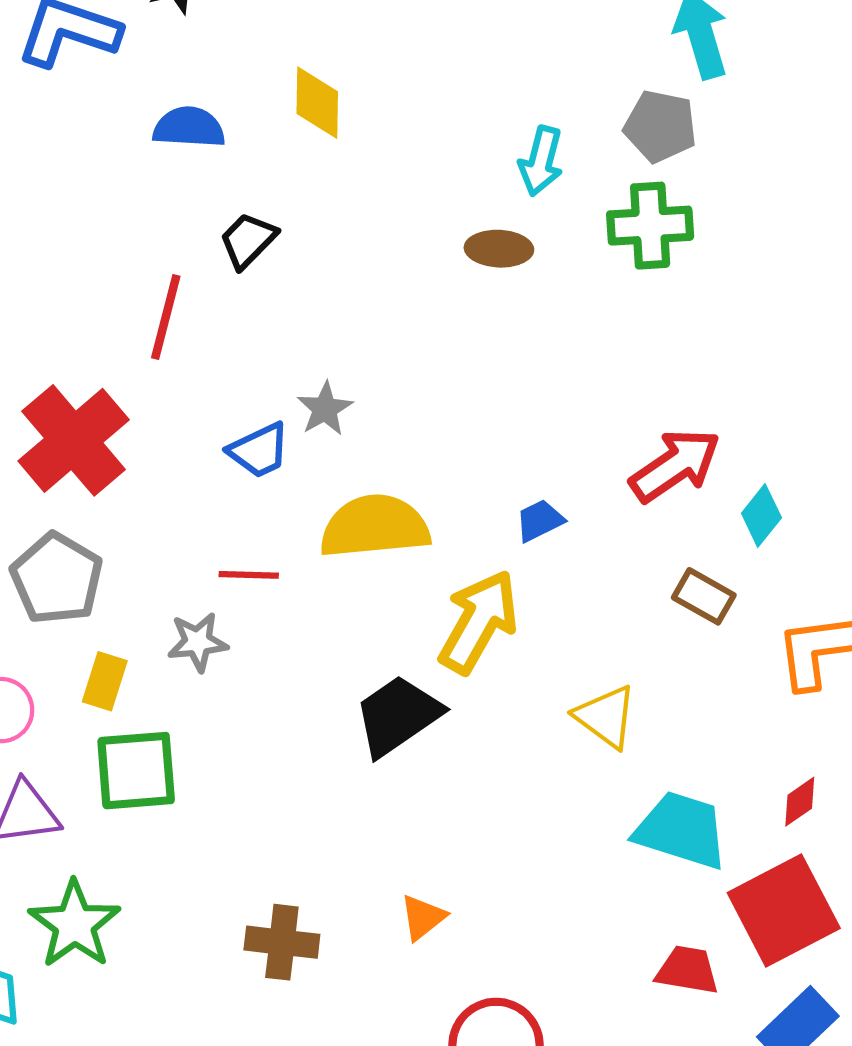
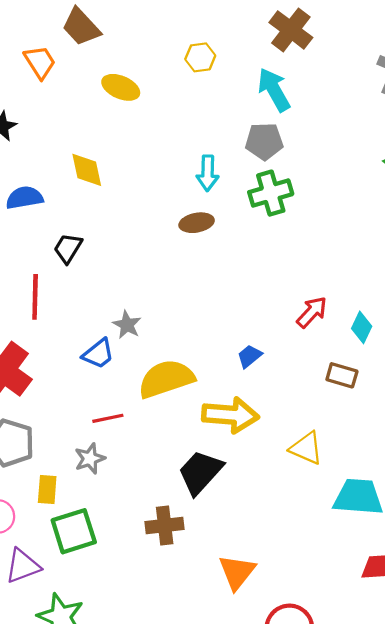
red arrow: (675, 465) -> (312, 312), size x0.7
yellow arrow: (479, 622) -> (230, 415), turned 78
orange triangle: (423, 917) -> (237, 572), size x1.5
brown cross: (282, 942) -> (165, 526), moved

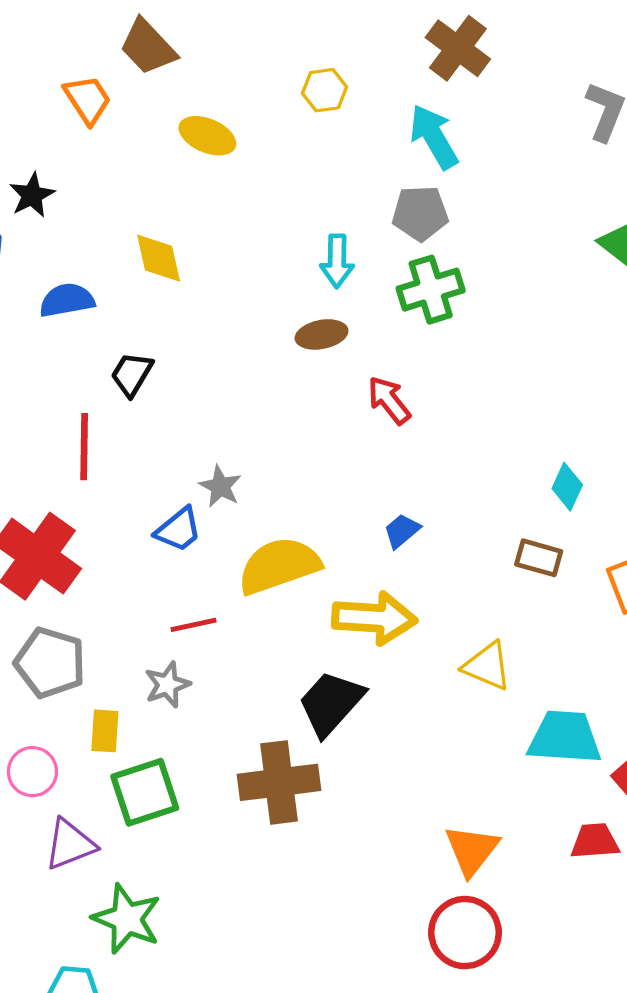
red arrow: (312, 312) -> (389, 400), moved, turned -80
brown cross: (165, 526) -> (279, 782), size x1.4
orange triangle: (237, 572) -> (472, 850), moved

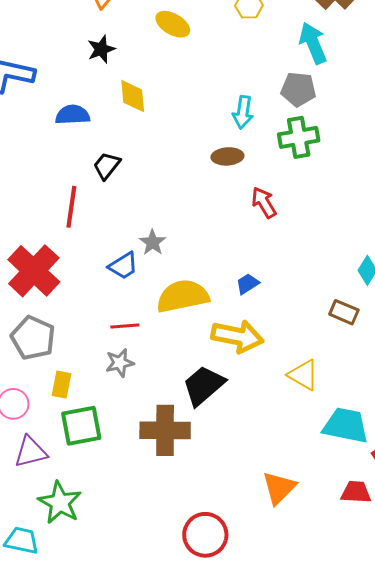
black star: (32, 195) -> (101, 49), moved
blue trapezoid: (402, 531) -> (247, 284), moved
gray star: (167, 685) -> (120, 363), moved
red circle: (465, 933) -> (205, 535), moved

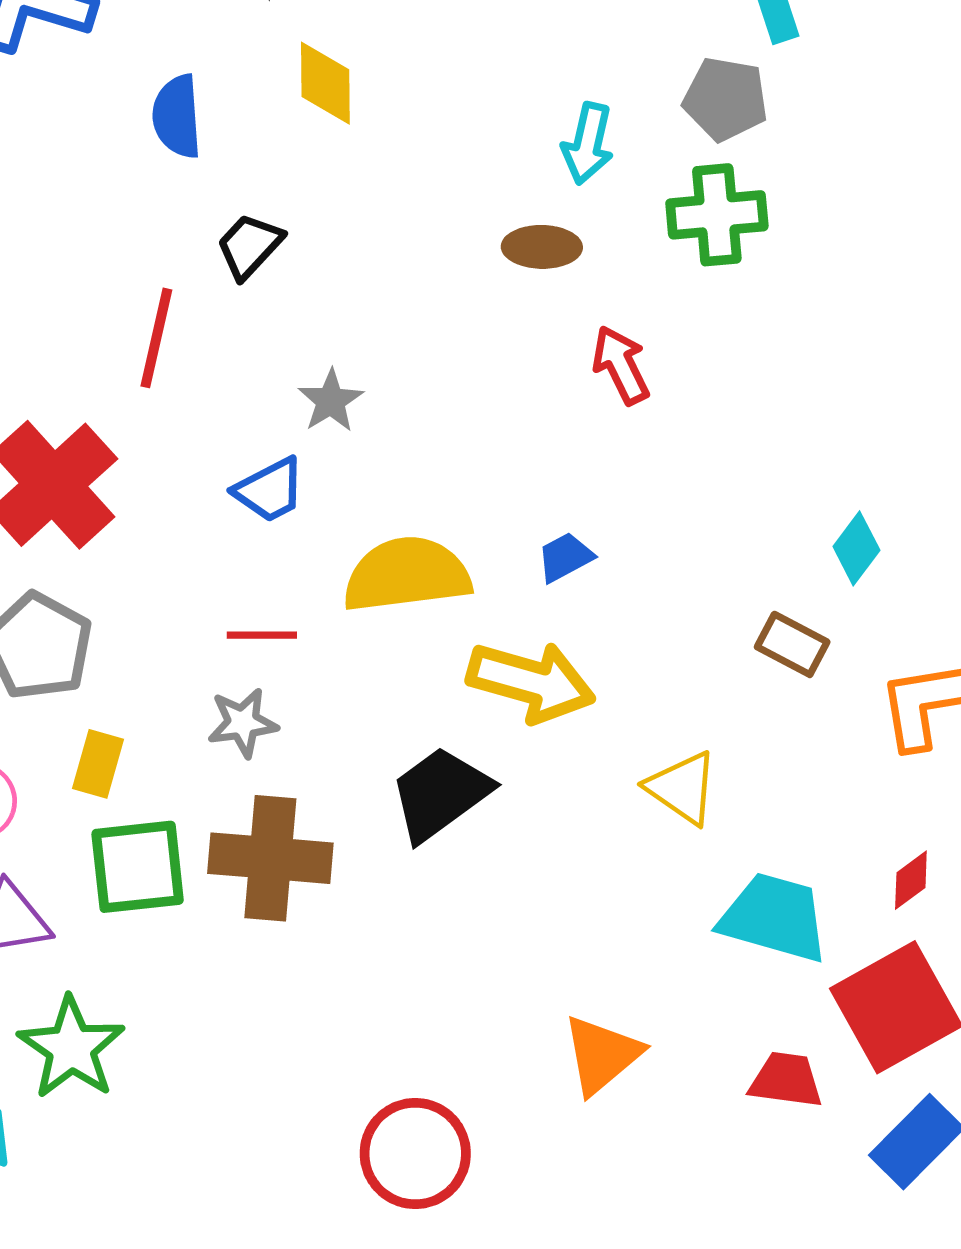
blue semicircle: (73, 115) -> (177, 117), turned -96
gray star: (153, 242) -> (331, 401), moved
brown cross: (165, 430) -> (270, 858), moved

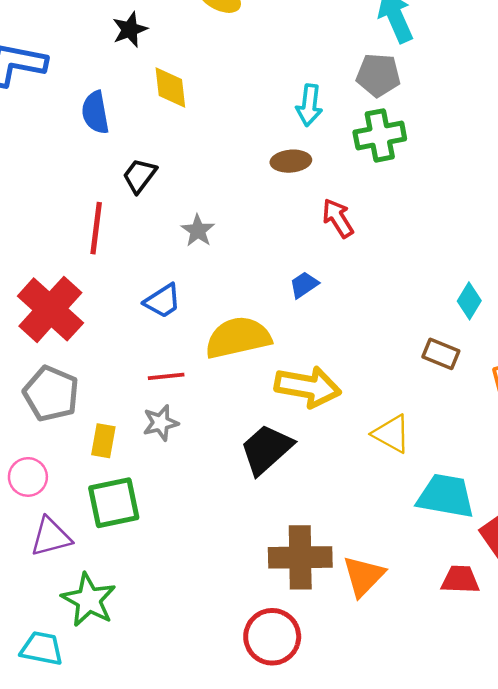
gray star: (331, 401) -> (198, 231), moved
blue trapezoid: (565, 557) -> (304, 285), moved
yellow rectangle: (98, 764) -> (103, 441), moved
brown cross: (270, 858) -> (300, 557), moved

